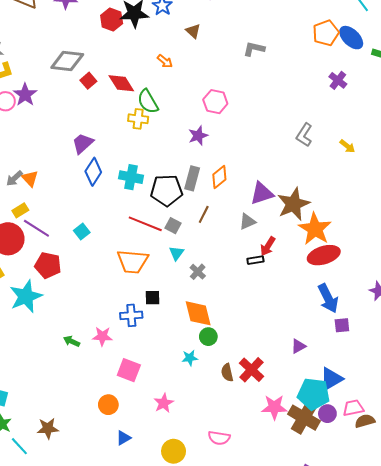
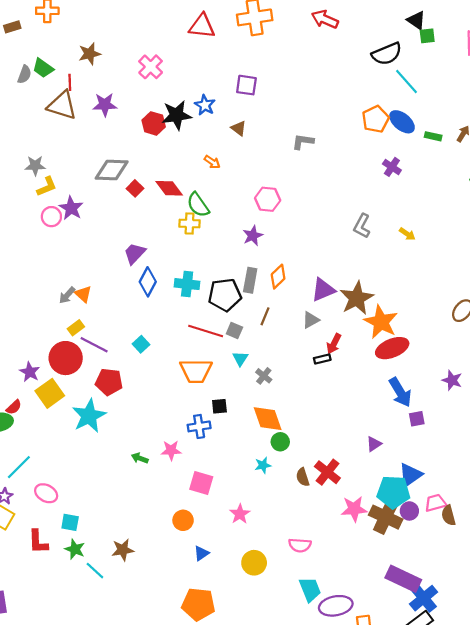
brown semicircle: (365, 421) -> (449, 515), turned -84

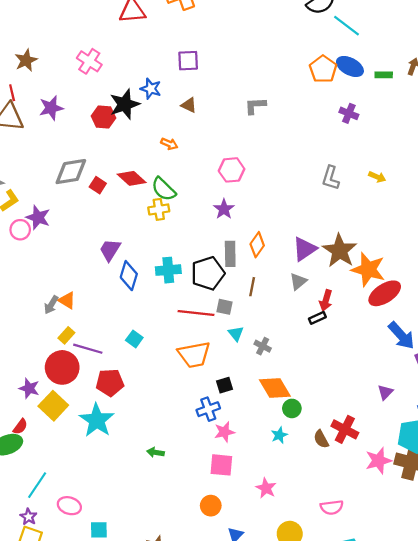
pink star: (171, 450) -> (224, 432), moved

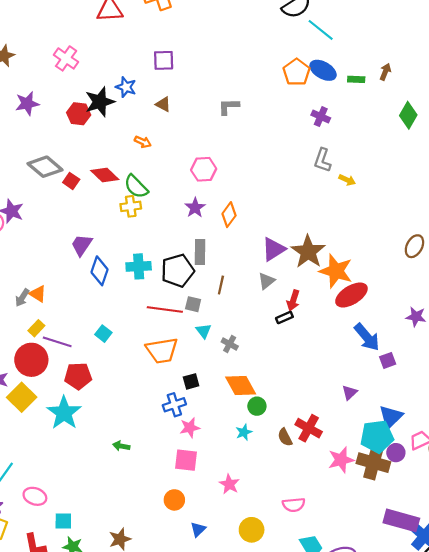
gray diamond: (71, 172) -> (45, 167), turned 48
gray L-shape: (331, 178) -> (322, 160), moved
orange diamond: (257, 245) -> (229, 215), moved

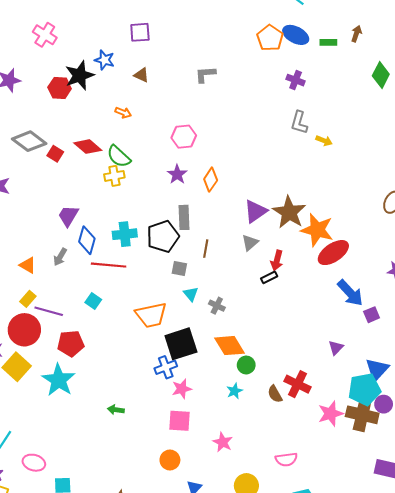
gray arrow: (22, 298) -> (60, 257), moved
red line: (165, 309) -> (109, 265), moved
black square: (191, 381) -> (181, 344), size x2.0

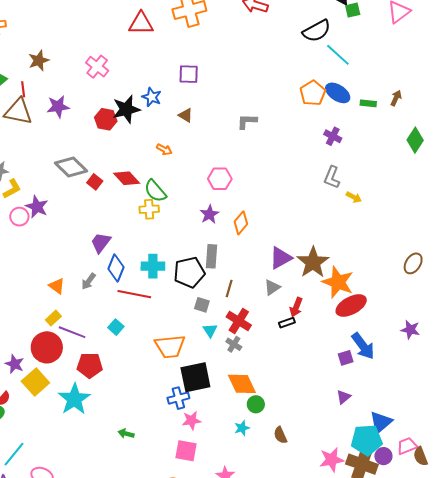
purple square: (372, 315) -> (346, 358), moved
red cross: (297, 384) -> (239, 321), moved

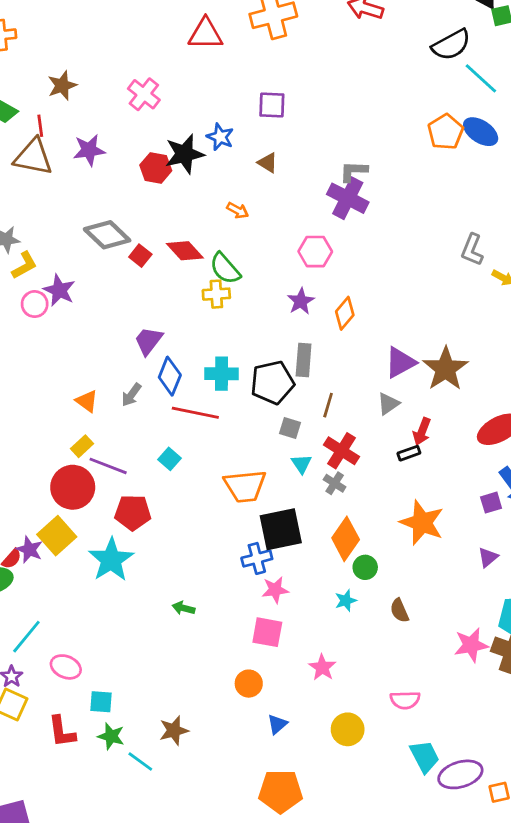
purple cross: (333, 136) -> (348, 198), moved, size x1.6
orange star: (338, 282) -> (422, 523), moved
purple star: (15, 364) -> (29, 550), moved
orange diamond: (242, 384) -> (346, 539), turned 60

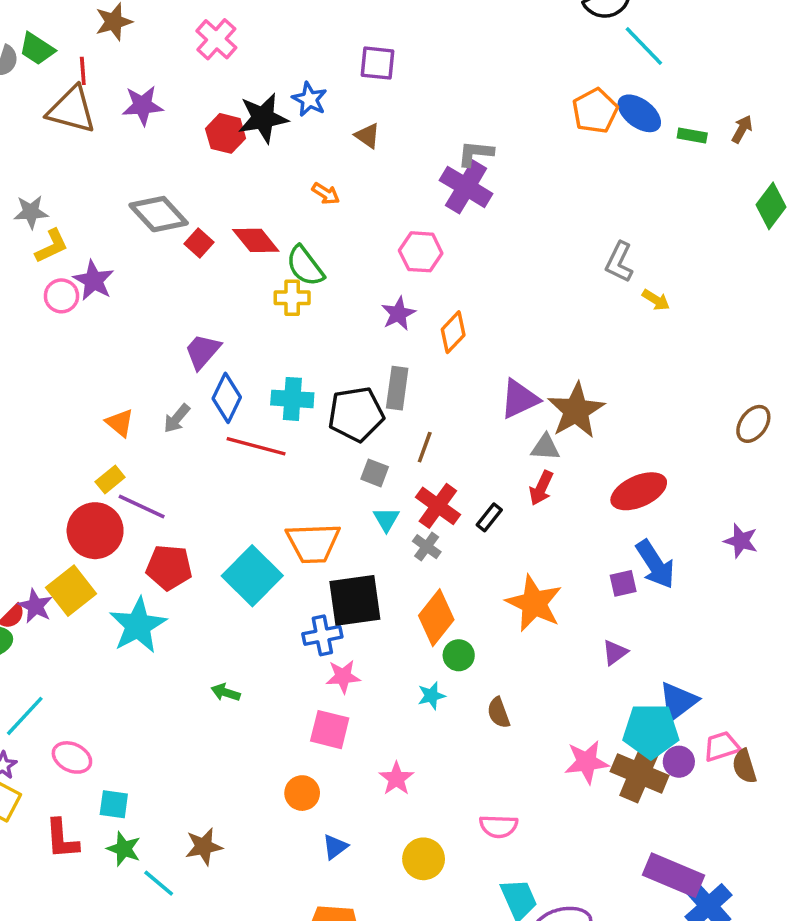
gray triangle: (388, 404) -> (545, 447), moved, turned 35
black rectangle: (409, 453) -> (489, 517), moved, turned -35
cyan square: (169, 459) -> (252, 576), moved, size x2.0

